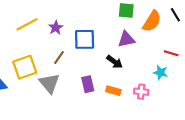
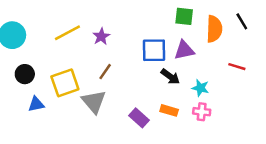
orange semicircle: (152, 21) -> (214, 29), turned -30
blue square: (85, 39) -> (154, 50), moved
cyan star: (160, 72) -> (200, 88), moved
purple rectangle: (88, 84) -> (139, 118), moved, turned -35

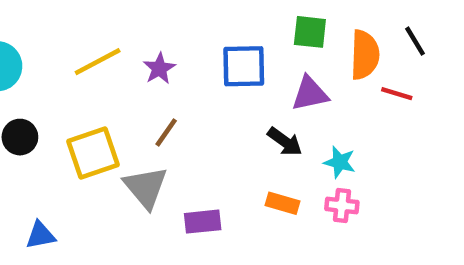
blue square: (154, 50) -> (244, 66), moved
red line: (237, 67) -> (397, 94), moved
blue triangle: (36, 104) -> (40, 235), moved
purple rectangle: (139, 118) -> (203, 222), moved, turned -48

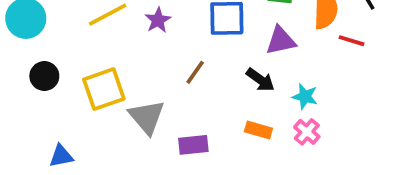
brown line: (166, 132) -> (195, 72), moved
pink cross: (342, 206) -> (307, 132), turned 35

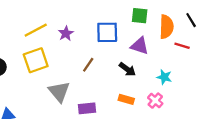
purple triangle: (281, 41) -> (140, 46), turned 30
yellow square: (104, 89) -> (36, 60), moved
cyan star: (305, 97) -> (164, 77), moved

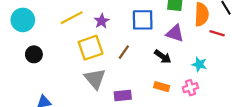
yellow square: (36, 60) -> (91, 48), moved
pink cross: (155, 101) -> (190, 88), turned 32

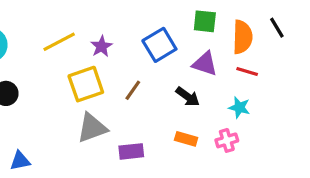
blue square: (143, 20) -> (159, 45), turned -30
red line: (217, 33) -> (247, 71), moved
gray triangle: (95, 79) -> (92, 128), turned 50

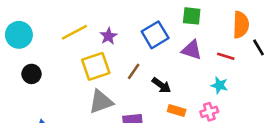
black line: (277, 28) -> (258, 47), moved
orange semicircle: (242, 37) -> (241, 25), moved
black arrow: (188, 97) -> (161, 85), moved

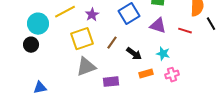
cyan circle: (19, 35) -> (38, 24), moved
cyan star: (219, 85) -> (163, 54), moved
orange rectangle: (177, 111) -> (146, 74), turned -32

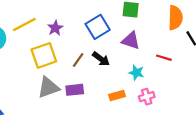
red line: (185, 31) -> (164, 58), moved
black arrow: (134, 54) -> (101, 59), moved
purple rectangle: (111, 82) -> (75, 90), moved

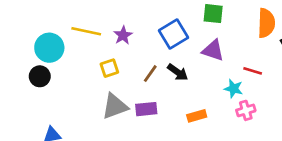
yellow line: (24, 25) -> (86, 31), turned 40
yellow square: (44, 55) -> (109, 68), size x0.6
cyan star: (136, 73) -> (234, 89), moved
pink cross: (147, 97) -> (246, 110), moved

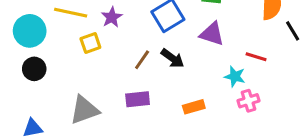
yellow square: (109, 68) -> (90, 43), moved
black circle: (40, 76) -> (34, 69), moved
gray triangle: (115, 106) -> (84, 110), moved

